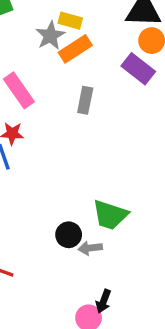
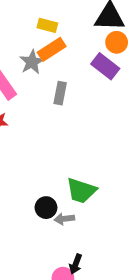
gray star: (50, 36) -> (32, 62), moved

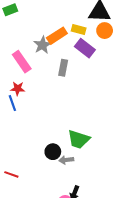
yellow rectangle: (47, 25) -> (79, 29), moved
purple rectangle: (105, 66) -> (85, 48), moved

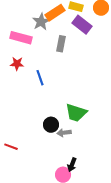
pink rectangle: (22, 62) -> (21, 38), turned -40
blue line: (12, 103) -> (40, 78), moved

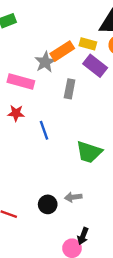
green trapezoid: (76, 113) -> (89, 152), moved
black circle: (51, 125) -> (48, 204), moved

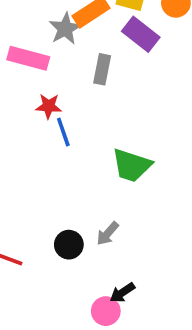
red star: (16, 113) -> (49, 106), moved
gray arrow: (73, 197) -> (108, 234), turned -42
black arrow: (83, 236) -> (122, 293), turned 35

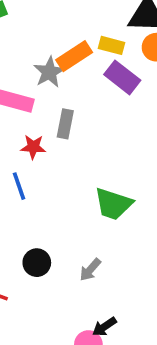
gray rectangle: (102, 69) -> (65, 124), moved
blue line: (63, 132) -> (19, 186), moved
black circle: (69, 245) -> (37, 263), moved

